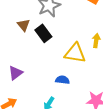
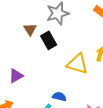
blue semicircle: (62, 80) -> (59, 97), moved

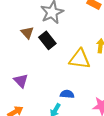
purple triangle: (16, 76) -> (21, 81), turned -35

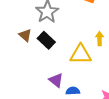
purple triangle: (21, 81) -> (56, 80), moved

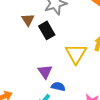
yellow triangle: (81, 54) -> (76, 54), turned 45

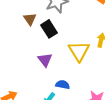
purple triangle: (45, 72) -> (45, 60), moved

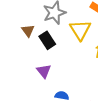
yellow triangle: (79, 51) -> (80, 30), moved

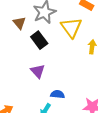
brown triangle: (28, 31) -> (19, 23), moved

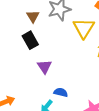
black rectangle: (39, 40) -> (30, 40), moved

